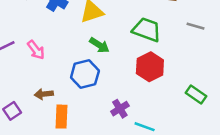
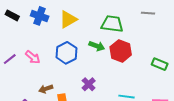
green arrow: (99, 45) -> (97, 46), moved
blue hexagon: (85, 74) -> (66, 53), moved
purple cross: (120, 109) -> (89, 84), moved

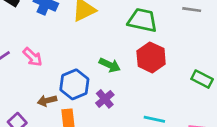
green arrow: (97, 46) -> (110, 65), moved
blue hexagon: (66, 53) -> (74, 84), moved

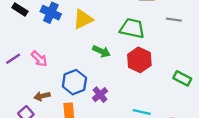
green arrow: (110, 65) -> (101, 51), moved
brown arrow: (47, 101) -> (42, 96), moved

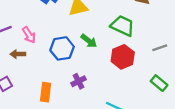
gray line: (174, 20) -> (160, 48), moved, turned -40
blue hexagon: (74, 82) -> (62, 48), moved
brown arrow: (42, 96) -> (18, 54), moved

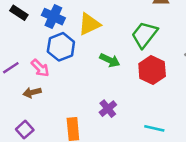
green trapezoid: (123, 26) -> (144, 35), turned -65
blue hexagon: (62, 48) -> (61, 47), moved

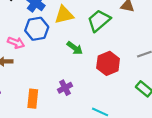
green trapezoid: (144, 35) -> (99, 21), moved
pink arrow: (40, 68) -> (16, 43), turned -35

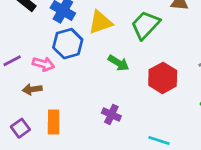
purple cross: (65, 88) -> (111, 114), turned -32
orange rectangle: (33, 99) -> (54, 122), moved

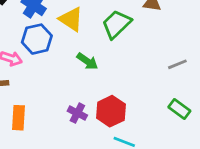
yellow triangle: (100, 22) -> (71, 19), turned 50
red hexagon: (163, 78) -> (111, 111), moved

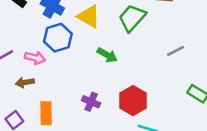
gray line: (177, 64) -> (176, 51), moved
purple cross: (77, 113) -> (91, 102), moved

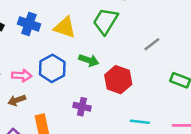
blue hexagon: (58, 38) -> (52, 68), moved
red hexagon: (133, 101) -> (118, 80), moved

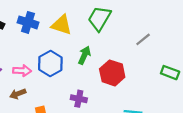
green arrow: (89, 60) -> (84, 55), turned -84

